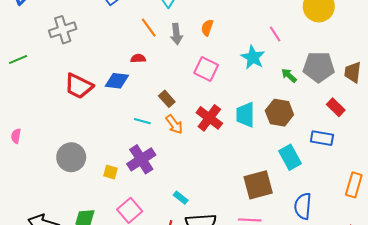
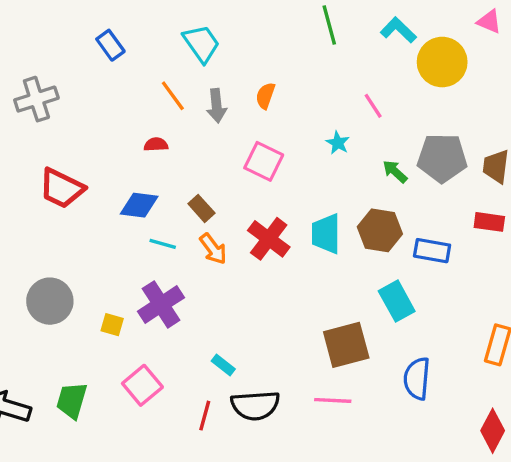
cyan star: (253, 57) -> (338, 143), size x0.6
blue diamond: (117, 81) -> (139, 205), moved
red rectangle: (336, 107) -> (489, 222), moved, turned -36
blue rectangle: (322, 138) -> (432, 251), moved

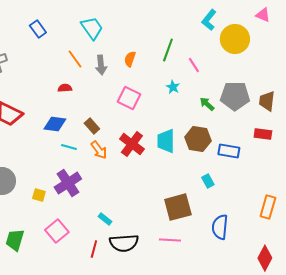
green line: (329, 25) -> (168, 50), moved, turned 35
cyan L-shape: (398, 30) -> (209, 20), turned -95
cyan rectangle: (397, 301) -> (208, 181), size x0.6

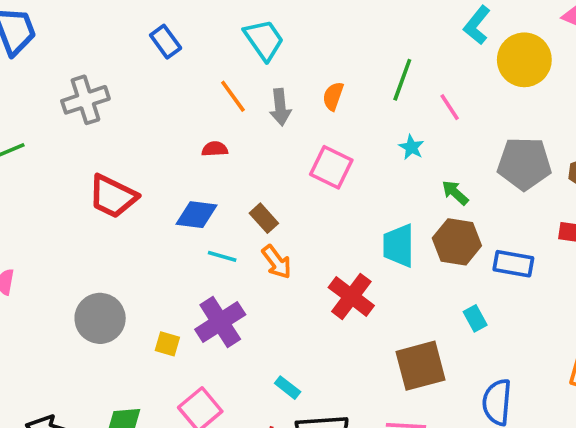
green arrow: (207, 104) -> (455, 193), moved
red cross: (132, 144) -> (351, 297), moved

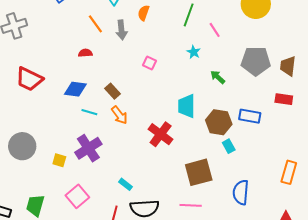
orange semicircle: (333, 96) -> (144, 13), moved
pink square: (331, 167) -> (150, 63), size x0.6
brown hexagon: (457, 242) -> (219, 122), moved

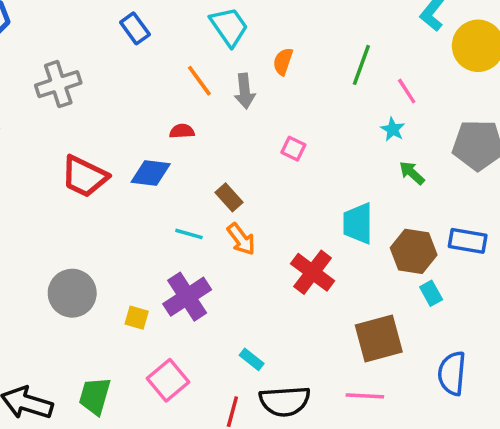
cyan star: (194, 52) -> (393, 129), moved
blue diamond: (75, 89) -> (151, 173), moved

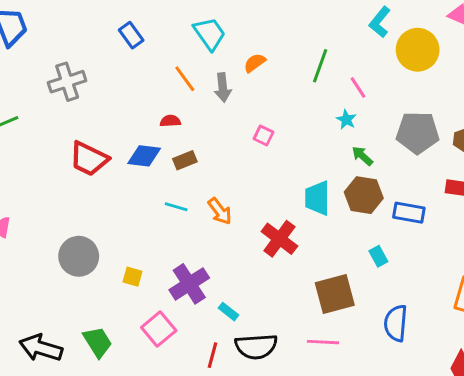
orange semicircle: (283, 61) -> (255, 63), turned 35
brown rectangle: (229, 197) -> (185, 160), moved, turned -70
brown hexagon: (414, 251) -> (364, 195), moved
purple cross: (187, 297) -> (189, 284), moved
green trapezoid: (95, 396) -> (98, 342), turned 132

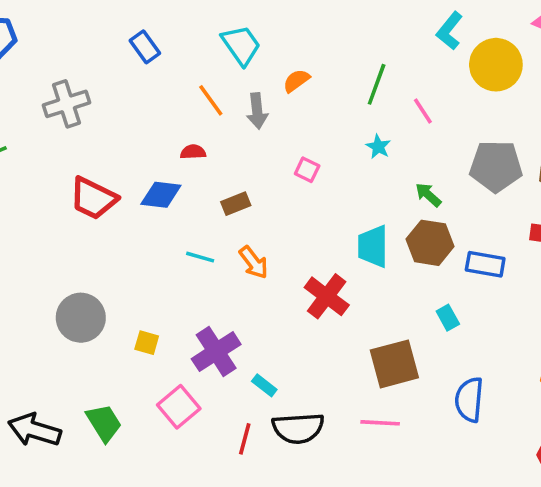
cyan star: (346, 120) -> (378, 147), moved
brown rectangle: (185, 160) -> (236, 204), moved

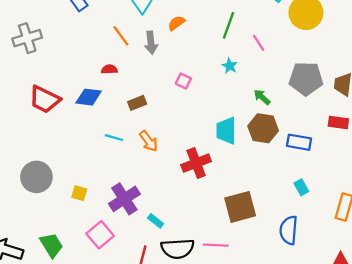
red cross: (327, 296) -> (196, 163), turned 32
cyan rectangle: (448, 318) -> (301, 187), moved
pink line: (380, 423) -> (216, 245), moved

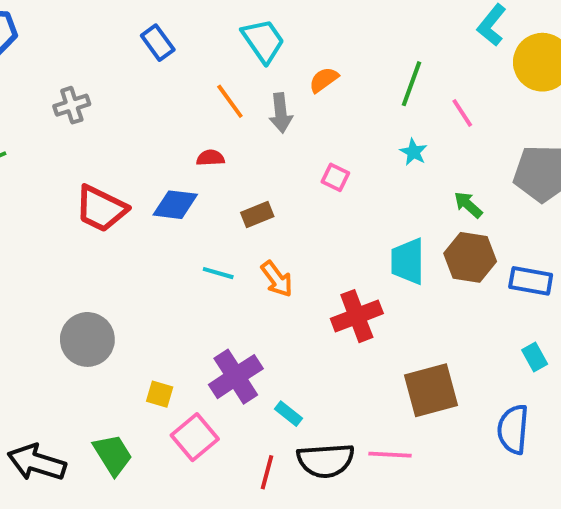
gray cross: (27, 38) -> (72, 105), size x0.7
yellow square: (79, 193) -> (160, 394), moved

